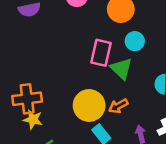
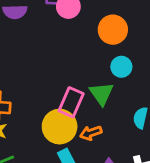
pink rectangle: (101, 53) -> (71, 102), moved

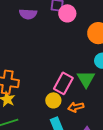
yellow circle: (60, 127) -> (53, 100), size x0.6

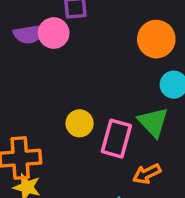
pink circle: (67, 13) -> (54, 33), moved
yellow circle: (53, 100) -> (80, 123), moved

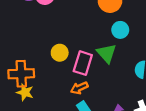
orange arrow: (147, 174) -> (79, 88), moved

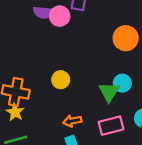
cyan circle: (120, 30) -> (122, 83), moved
pink rectangle: (83, 63) -> (111, 126), moved, turned 45

